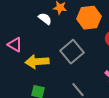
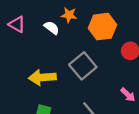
pink triangle: (15, 45) -> (17, 24), moved

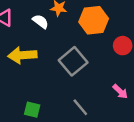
yellow arrow: (42, 77) -> (22, 55), moved

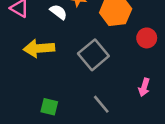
pink arrow: (120, 91) -> (144, 87), turned 63

